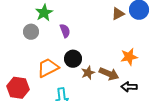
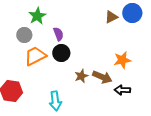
black circle: (73, 59) -> (61, 53), moved
orange trapezoid: (48, 68) -> (35, 56), moved

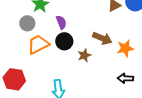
brown star: (81, 76) -> (84, 55), moved
brown arrow: (102, 77) -> (102, 38), moved

